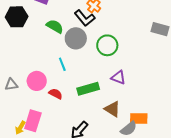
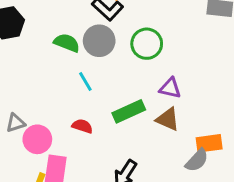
green semicircle: (55, 26) -> (67, 43), moved
pink circle: (37, 81) -> (37, 139), moved
brown triangle: (112, 109) -> (168, 119), moved

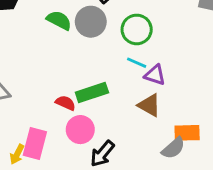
cyan line: (85, 82) -> (137, 63), moved, turned -42
green rectangle: (129, 111) -> (92, 93), moved
pink circle: (37, 139) -> (80, 130), moved

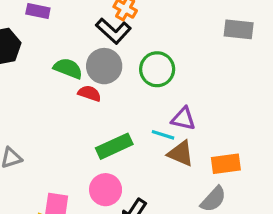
cyan line: (137, 63) -> (163, 135), moved
red semicircle: (66, 103) -> (89, 93), moved
orange rectangle: (187, 133) -> (226, 164), moved

